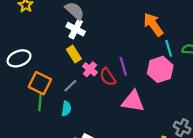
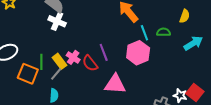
yellow rectangle: (74, 54) -> (59, 61), moved
green line: (40, 103) -> (41, 62), moved

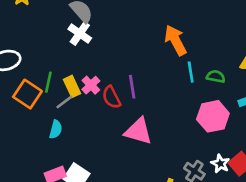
pink hexagon: (138, 53) -> (213, 116), moved

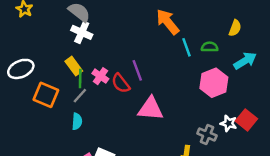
green line: (48, 82) -> (80, 79), moved
yellow rectangle: (72, 86) -> (74, 66), moved

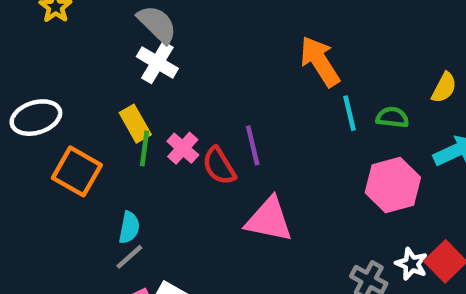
gray line: (80, 96) -> (129, 257), moved

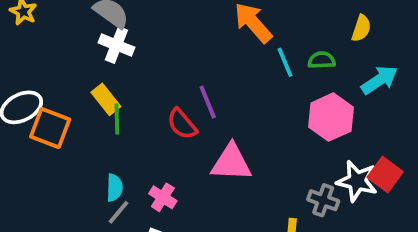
pink cross: (183, 148) -> (163, 197), moved
orange square: (77, 171) -> (50, 128), moved
white star: (411, 264) -> (357, 181), size x1.5

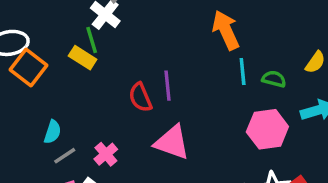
yellow rectangle: (106, 99) -> (83, 58), turned -36
green line: (117, 119) -> (92, 40), moved, turned -32
cyan semicircle: (114, 188) -> (52, 132), moved

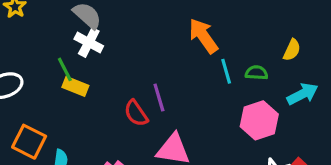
green line: (92, 40) -> (65, 69), moved
orange square: (29, 68) -> (29, 142), moved

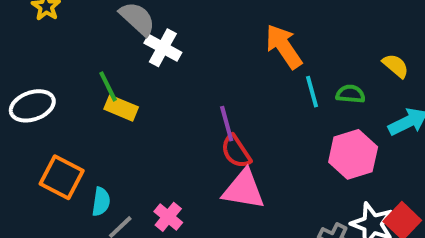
white cross: (89, 42) -> (163, 48), moved
yellow semicircle: (292, 50) -> (396, 66), turned -75
red semicircle: (136, 113) -> (236, 151), moved

